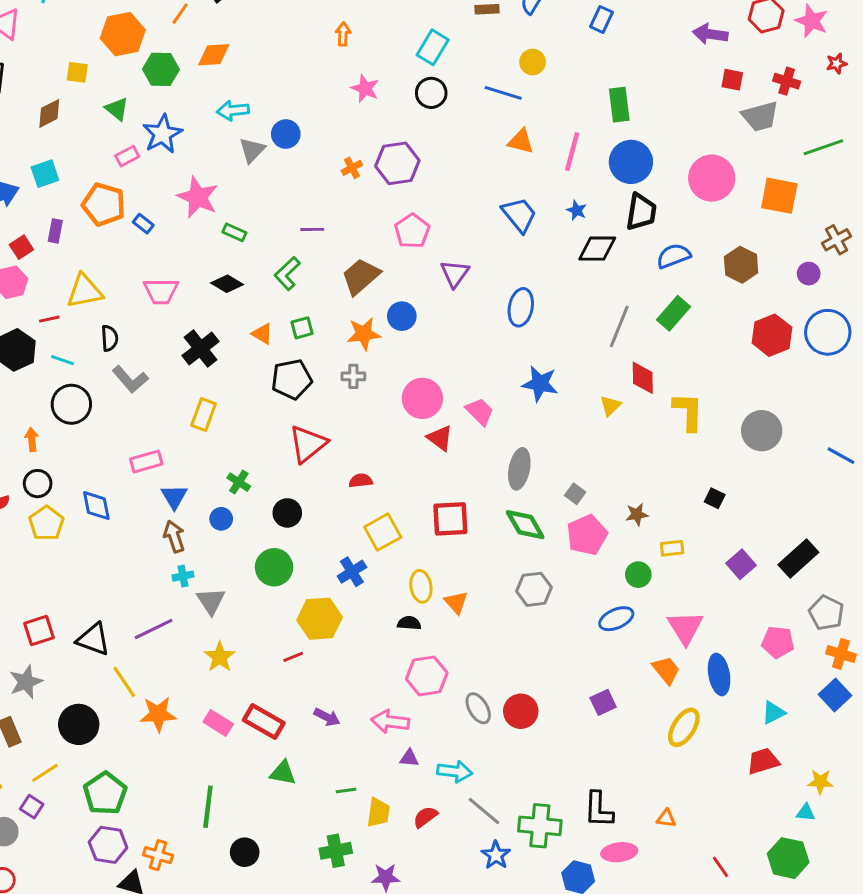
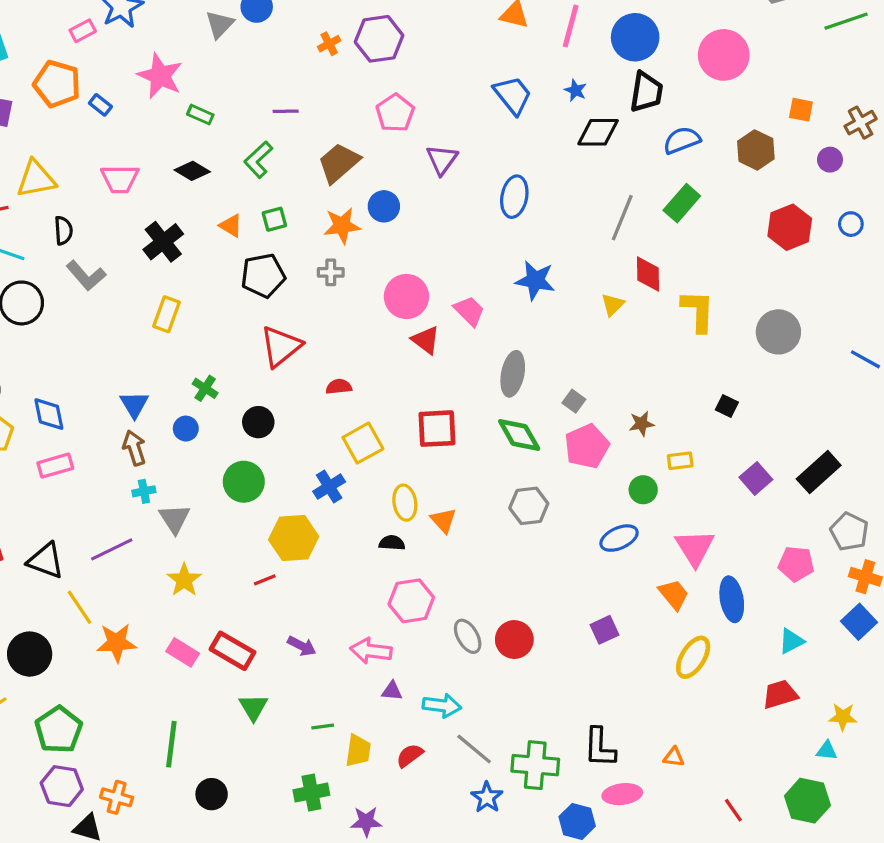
orange square: (779, 196) -> (801, 110), moved, size x0.6
blue circle: (828, 332) -> (851, 224), size x0.5
pink rectangle: (146, 462) -> (55, 466), moved
green triangle: (283, 773) -> (253, 707), turned 48

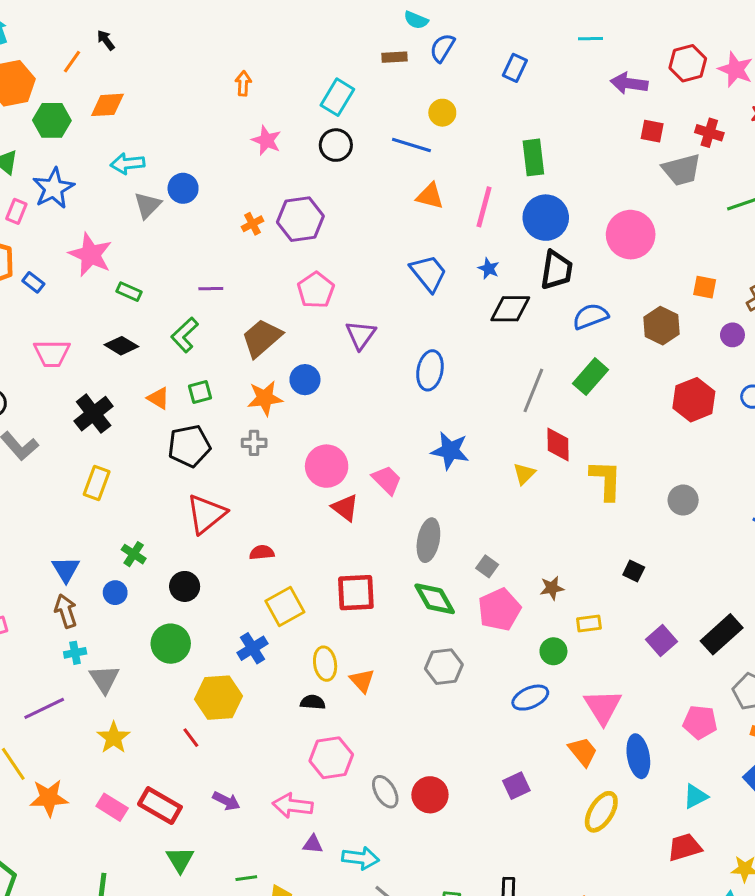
pink rectangle: (83, 31) -> (16, 211), turned -40
gray circle: (778, 332) -> (683, 500), size x0.7
red line: (265, 580) -> (191, 738), turned 75

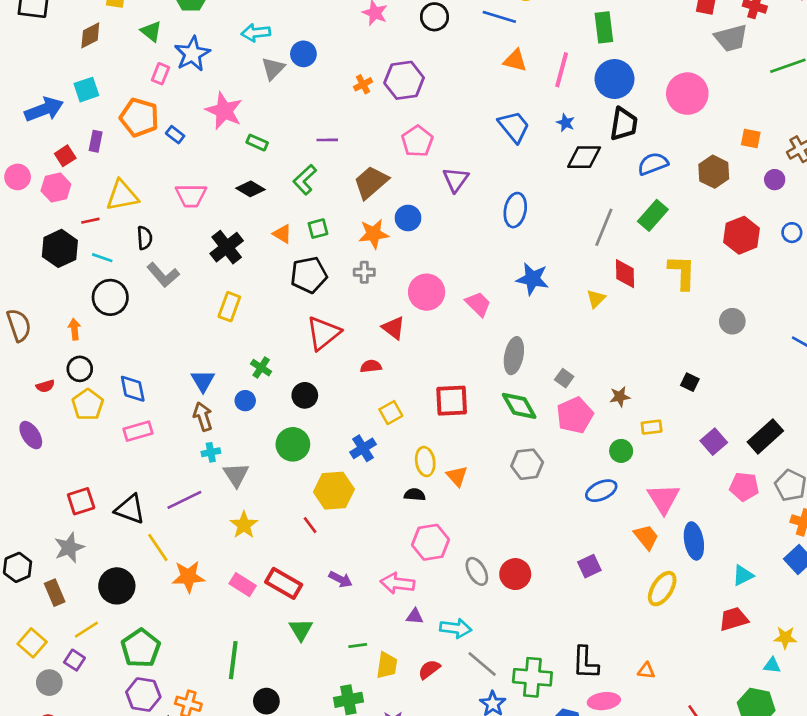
yellow L-shape: (606, 480) -> (682, 272), moved
red triangle: (345, 508) -> (393, 328), moved
yellow square: (285, 607) -> (391, 413), size x0.7
pink pentagon: (700, 722) -> (744, 487), moved

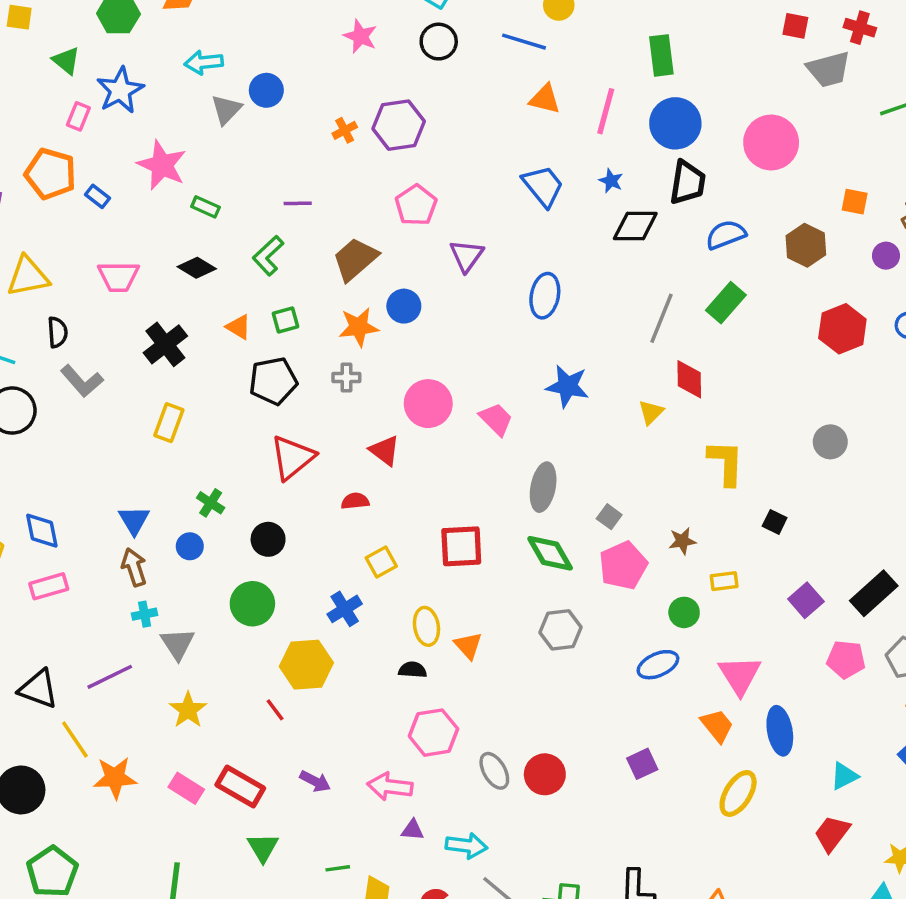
yellow L-shape: (682, 272) -> (726, 463), moved
red trapezoid: (734, 619) -> (832, 833), turned -36

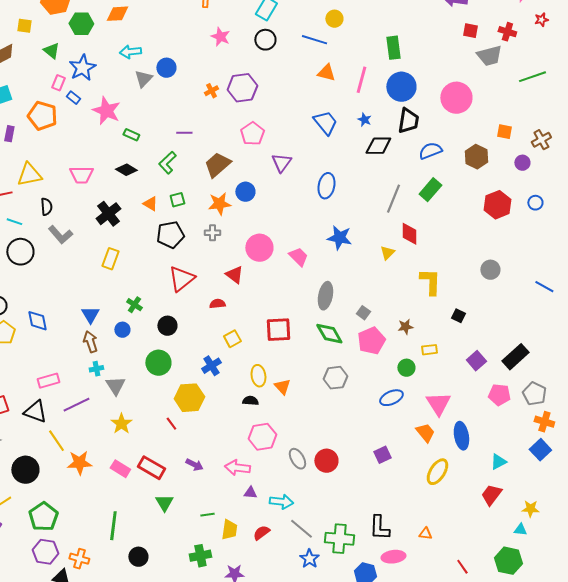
blue rectangle: (98, 196) -> (73, 98), moved
pink rectangle: (49, 586) -> (48, 381), moved

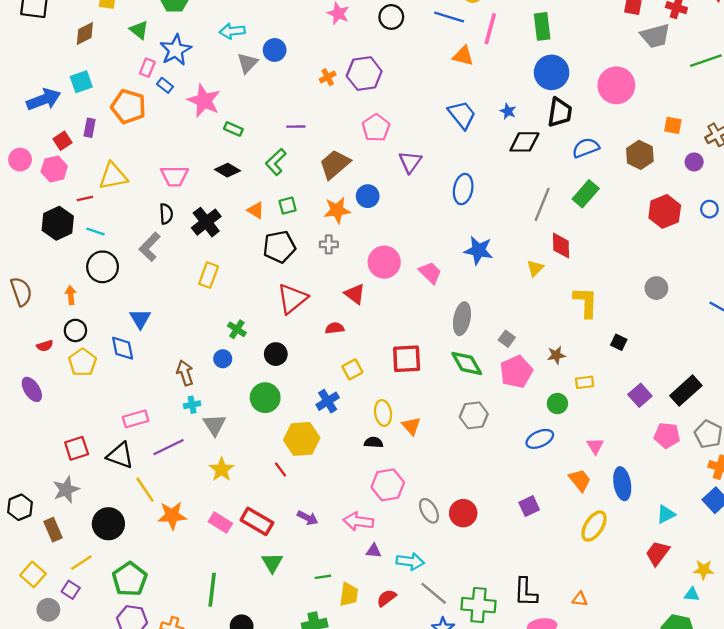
pink line: (361, 80) -> (490, 29), moved
black semicircle: (46, 207) -> (166, 214), moved
gray L-shape: (60, 235) -> (150, 247), turned 85
blue triangle: (90, 315) -> (140, 319), moved
pink triangle: (438, 404) -> (595, 446), size x0.6

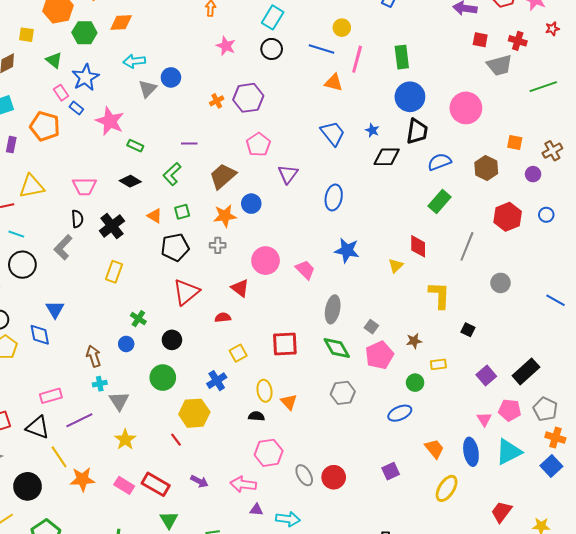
pink rectangle: (147, 68) -> (61, 93), turned -56
gray line: (542, 204) -> (467, 246), moved
pink triangle: (595, 446) -> (484, 419), moved
cyan triangle: (666, 514) -> (509, 452), moved, size x1.6

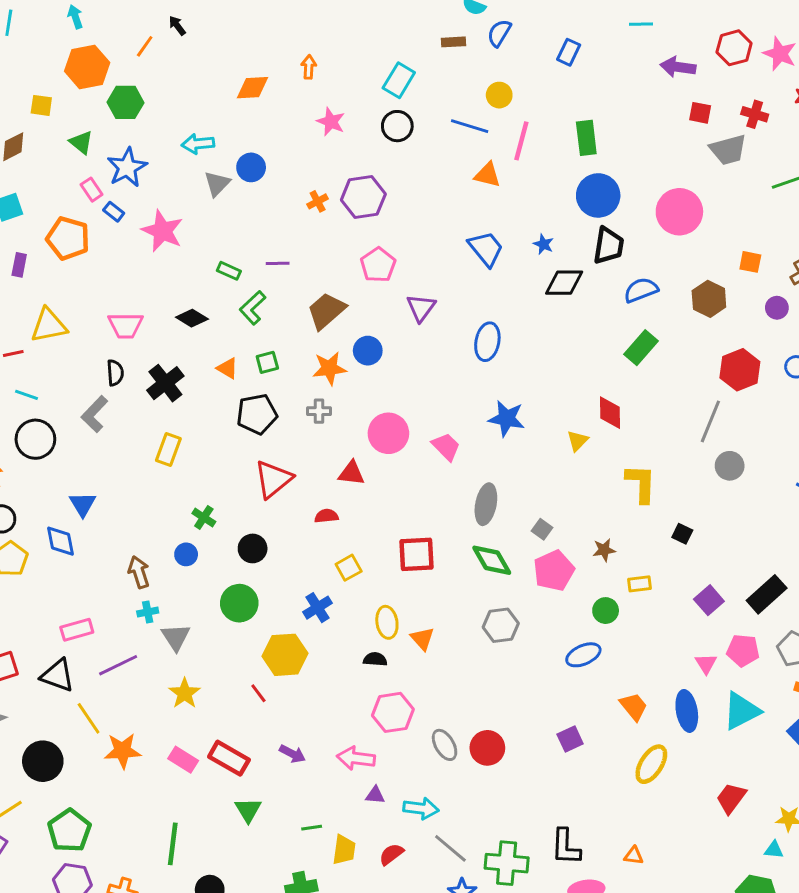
orange diamond: (121, 23) -> (253, 88), moved
green rectangle: (135, 146) -> (229, 271), moved
gray line: (467, 246) -> (710, 421), moved
red triangle: (240, 288) -> (351, 473), turned -30

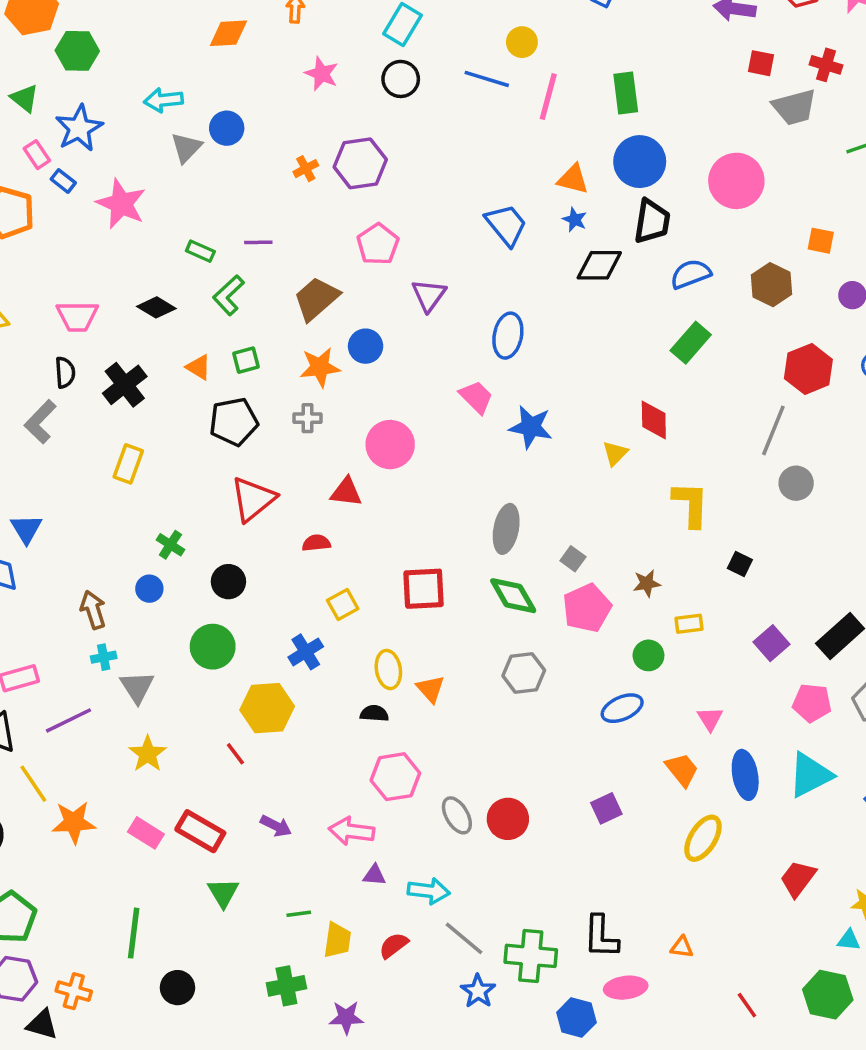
orange triangle: (487, 175) -> (573, 179), moved
pink trapezoid: (446, 447) -> (476, 397), moved
pink triangle: (706, 664) -> (710, 719), moved

